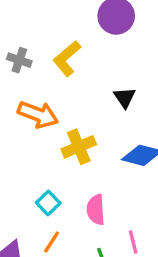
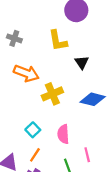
yellow L-shape: (67, 58) -> (58, 41), moved, turned -60

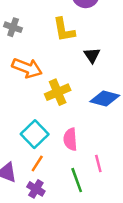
cyan square: (33, 130) -> (35, 134), size x1.5

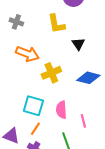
cyan square: (35, 134) -> (33, 106), turned -30
pink line: (98, 163) -> (83, 121), moved

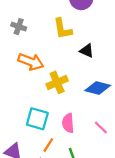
black triangle: (78, 44) -> (87, 51), turned -32
pink line: (83, 121) -> (101, 127), moved, turned -32
orange line: (35, 129) -> (48, 145), moved

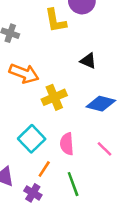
yellow L-shape: (63, 29) -> (56, 21), moved
cyan square: (37, 119) -> (32, 139), turned 30

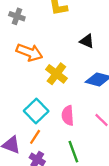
yellow cross: (54, 97) -> (56, 74), turned -30
orange line: (44, 169) -> (35, 137), moved

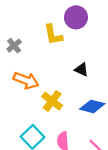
gray cross: (17, 16) -> (14, 46), turned 32

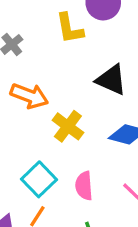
black triangle: (81, 69) -> (111, 80), size x1.5

